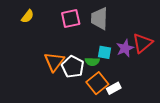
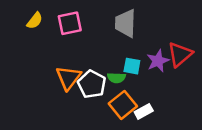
pink square: (71, 18) -> (70, 23), moved

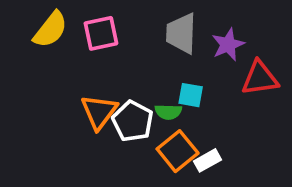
yellow semicircle: (35, 21) -> (50, 30), size x1.5
red triangle: (180, 54) -> (260, 78), turned 32
purple star: (158, 61) -> (228, 45), moved

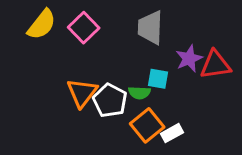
pink square: (101, 33) -> (84, 28), turned -32
purple star: (228, 45) -> (189, 59), moved

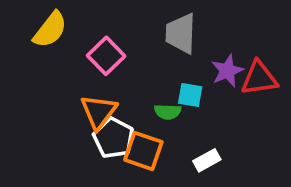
pink square: (84, 28) -> (106, 56), moved
white pentagon: (110, 100) -> (114, 138), moved
orange square: (147, 125) -> (143, 151), moved, turned -32

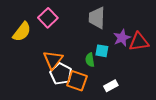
yellow semicircle: (50, 30) -> (22, 32), moved
pink square: (106, 56) -> (48, 18), moved
green semicircle: (168, 112) -> (90, 60), turned 80

